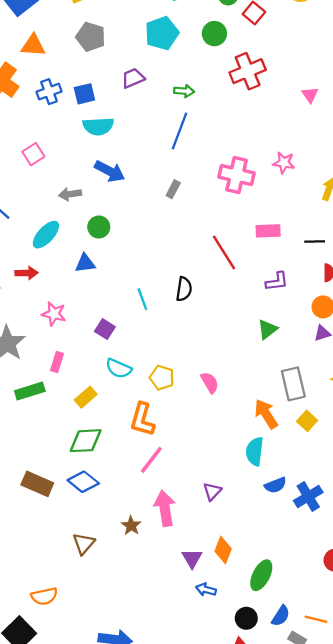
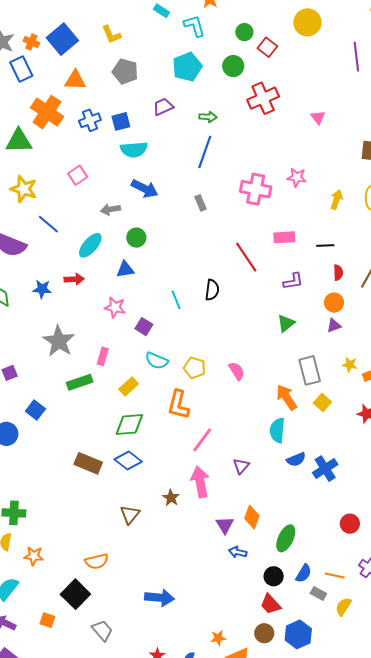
gray rectangle: (173, 189) -> (201, 203), turned -49
pink star: (54, 314) -> (115, 307), moved
pink line: (151, 460) -> (202, 440), moved

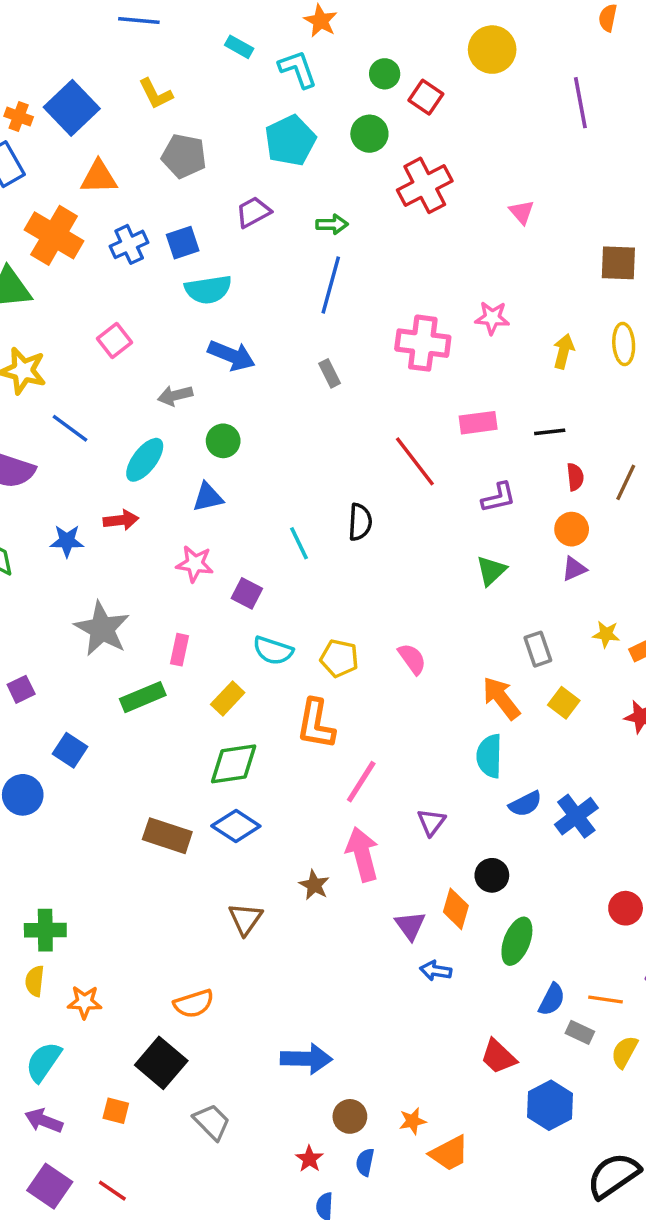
gray rectangle: (310, 370) -> (538, 649), size x0.7
black circle: (274, 576) -> (492, 875), moved
brown circle: (264, 633) -> (350, 1116), moved

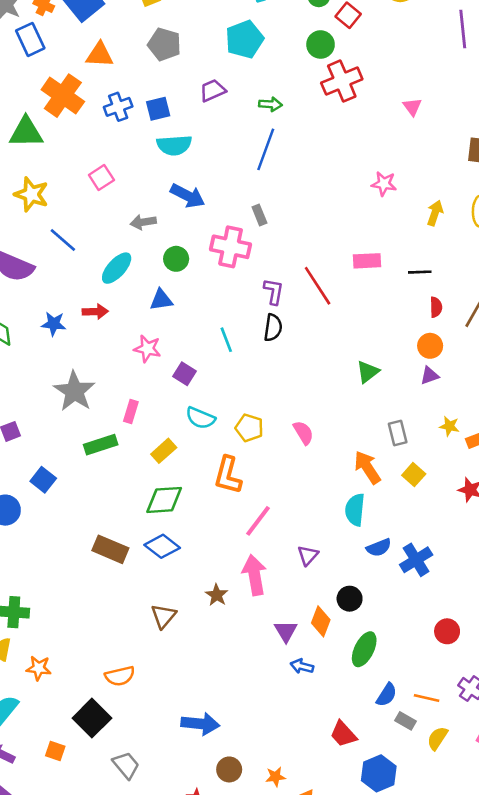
green circle: (369, 134) -> (321, 45), moved
pink cross: (423, 343) -> (231, 247), moved
purple L-shape: (499, 497) -> (274, 291), moved, turned -72

